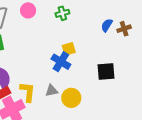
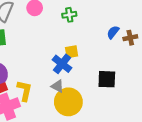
gray triangle: (52, 91) -> (57, 86), moved, turned 32
yellow circle: (71, 98) -> (68, 102), size x1.4

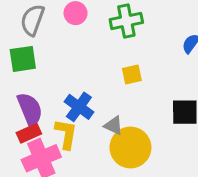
green cross: (69, 15) -> (126, 21), size x1.5
blue cross: (62, 64) -> (79, 107), moved

